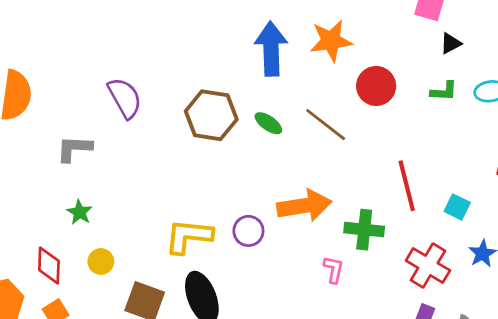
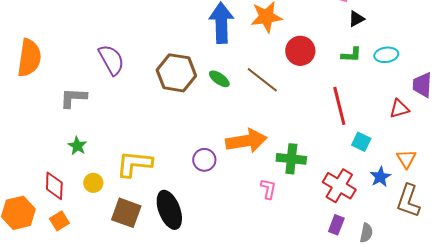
red line: (407, 186) -> (339, 106), moved
yellow L-shape: (189, 236) -> (134, 164), moved

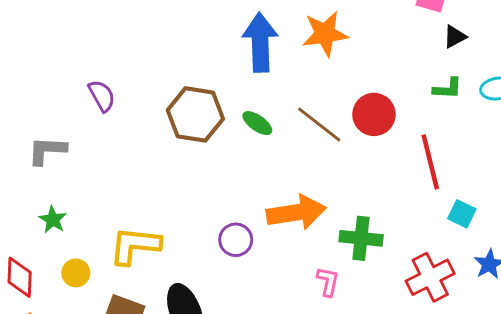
red circle: (300, 51) -> (374, 114), moved
purple semicircle: (111, 60) -> (102, 96), size x0.7
red cross: (339, 186) -> (430, 277), turned 32

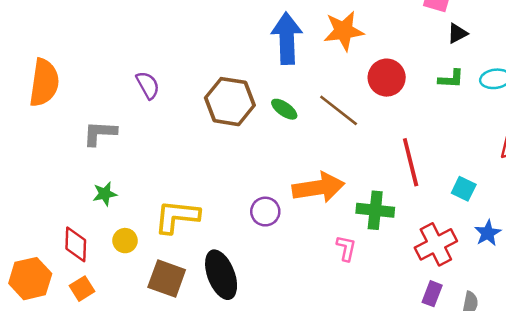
red circle: (374, 114) -> (387, 78), moved
red line: (430, 162) -> (411, 162), moved
green star: (53, 220) -> (105, 194), turned 30

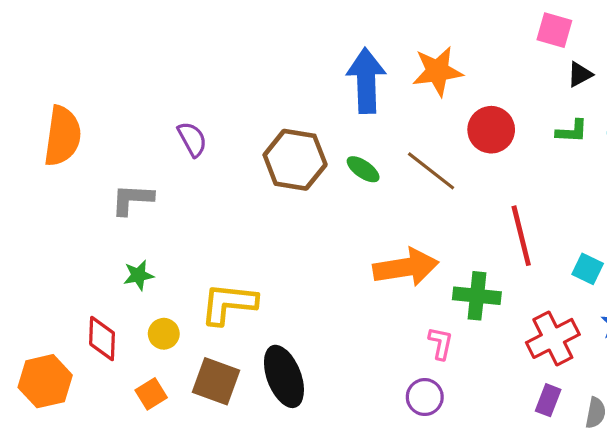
purple circle: (265, 212) -> (425, 397), moved
orange square: (82, 289) -> (151, 394), moved

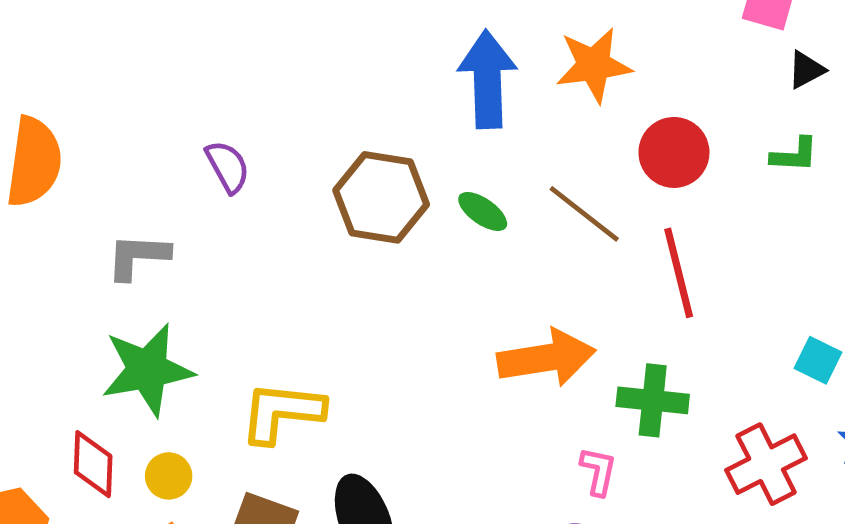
red line: (521, 236) -> (679, 273), moved
green star: (138, 275) -> (147, 370), size x2.0
yellow circle: (164, 334) -> (169, 476), moved

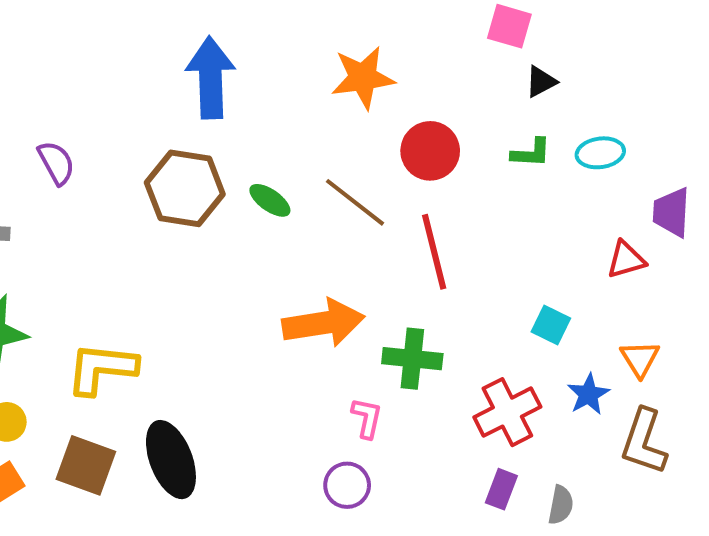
blue arrow: (487, 79) -> (211, 78), moved

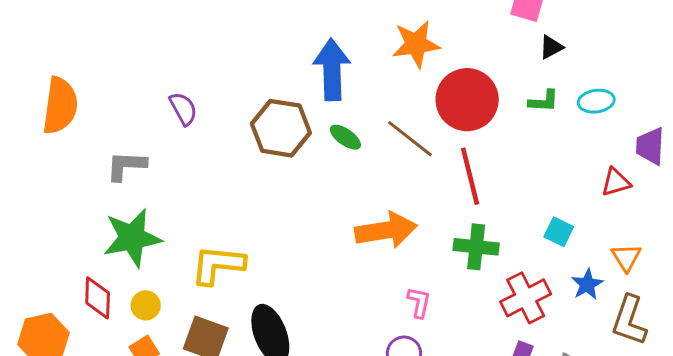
blue arrow: (211, 78) -> (332, 70), moved
red circle: (430, 151) -> (467, 100), size x1.4
green cross: (412, 359) -> (476, 247), moved

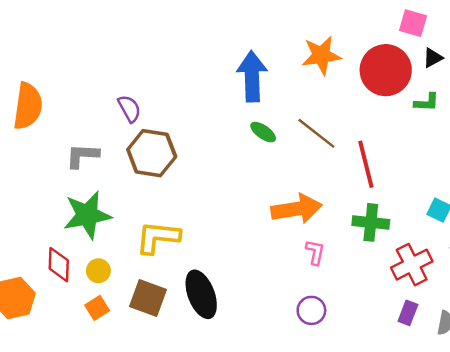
red circle: (467, 100) -> (386, 70), moved
brown hexagon: (281, 128) -> (152, 153), moved
pink L-shape: (419, 302) -> (315, 252), moved

